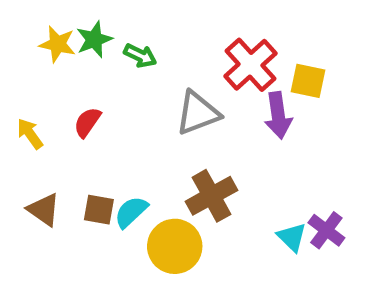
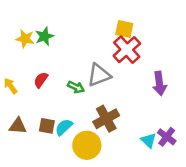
green arrow: (140, 56) -> (76, 87), moved
yellow square: (308, 81) -> (124, 29), moved
purple arrow: (278, 115) -> (159, 84), moved
brown triangle: (44, 210) -> (18, 126), turned -30

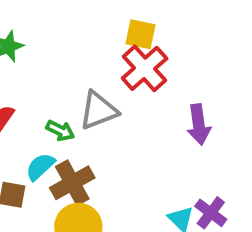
brown cross: (106, 119) -> (72, 183), moved
cyan semicircle: (64, 127) -> (40, 167), moved

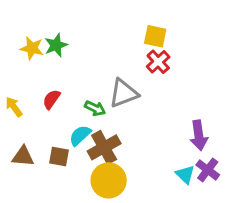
red cross: (145, 68) -> (158, 62), size x0.7
purple arrow: (199, 125) -> (199, 135), moved

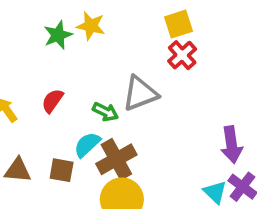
yellow square: (155, 36) -> (178, 24), turned -30
yellow star: (32, 48) -> (91, 26), moved

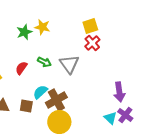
gray triangle: (140, 93) -> (69, 64), turned -45
green arrow: (105, 112) -> (44, 62), moved

